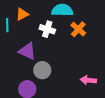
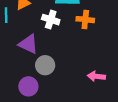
orange cross: (78, 29) -> (85, 20), turned -35

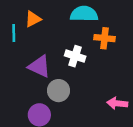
white cross: (51, 20) -> (75, 56), moved

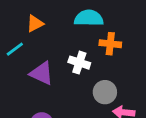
cyan line: (14, 33) -> (15, 49), moved, turned 54
gray circle: (59, 91) -> (105, 92), moved

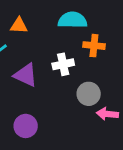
orange triangle: (35, 24) -> (19, 25), turned 30
white cross: (79, 63) -> (63, 64), turned -30

